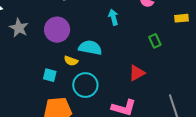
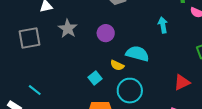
purple circle: (57, 30) -> (106, 33), size x0.7
cyan square: (50, 75) -> (95, 78), turned 32

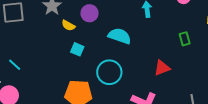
yellow semicircle: (117, 65) -> (68, 25), moved
cyan square: (95, 78) -> (77, 49), moved, turned -32

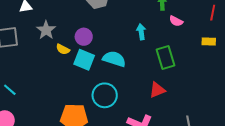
green rectangle: (185, 39) -> (165, 57), moved, size x1.6
cyan square: (77, 49) -> (84, 60), moved, size x1.5

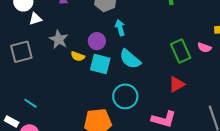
pink semicircle: (176, 21) -> (204, 48), moved
cyan arrow: (141, 32) -> (120, 28), moved
cyan semicircle: (114, 59) -> (130, 59), turned -150

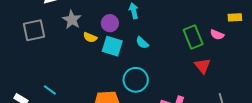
cyan semicircle: (130, 59) -> (142, 43), size x0.6
red triangle: (177, 84) -> (202, 66), moved, turned -42
cyan line: (31, 103) -> (50, 90), moved

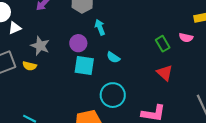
yellow semicircle: (90, 37) -> (29, 66), moved
green rectangle: (193, 37) -> (163, 44), size x0.7
red triangle: (202, 66) -> (165, 73), moved

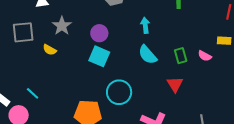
cyan arrow: (100, 27) -> (145, 25), moved
cyan semicircle: (113, 57) -> (148, 55), moved, size x1.5
yellow semicircle: (29, 66) -> (50, 50), moved

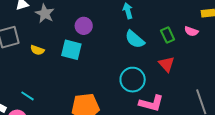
gray star: (62, 26) -> (45, 14), moved
cyan square: (99, 56) -> (71, 50), moved
cyan circle: (119, 92) -> (133, 80), moved

